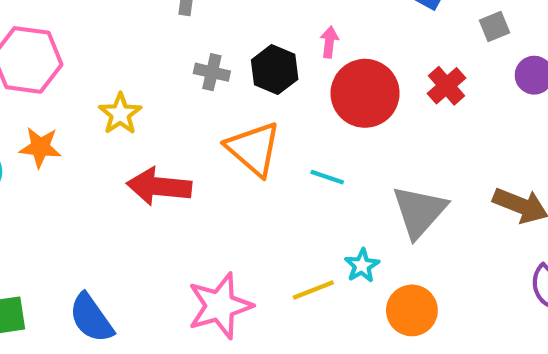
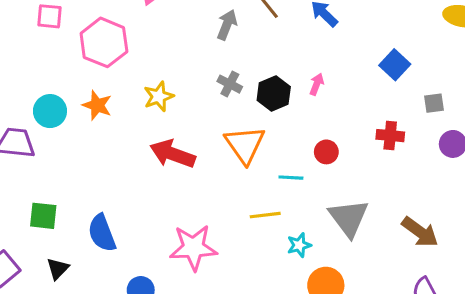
red cross: (447, 86) -> (390, 136), turned 32
red circle: (365, 93) -> (326, 152), moved, size x0.5
cyan line: (327, 177) -> (291, 178), turned -30
gray triangle: (419, 212) -> (349, 218), turned -33
yellow line: (313, 290) -> (265, 215), moved

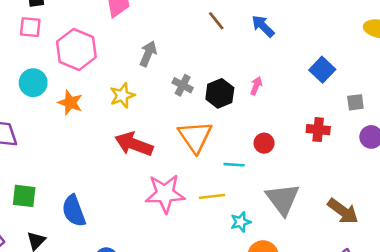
gray arrow: (227, 25) -> (148, 54), moved
cyan circle: (50, 111) -> (33, 83), moved
pink star: (193, 248) -> (165, 194), moved

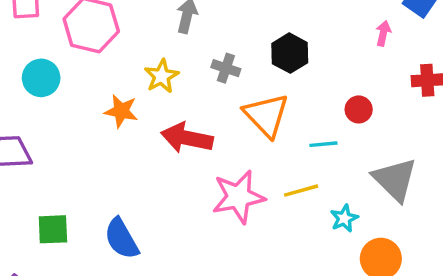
gray cross: (183, 85) -> (226, 68), moved
pink arrow: (256, 86) -> (383, 33), moved
orange star: (70, 103) -> (121, 111), moved

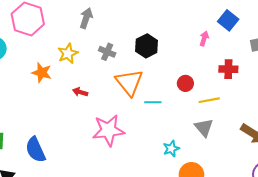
red arrow: (187, 138) -> (80, 92), size x0.5
cyan line: (323, 144) -> (153, 102), moved
gray triangle: (395, 179) -> (204, 128), size x0.7
yellow line: (301, 191) -> (209, 100), moved

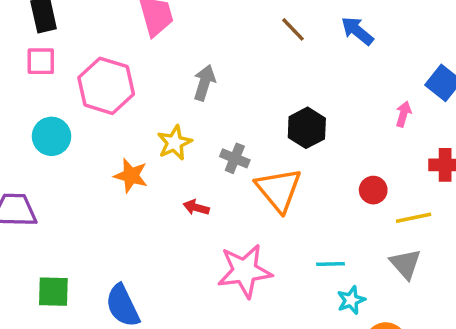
gray cross: (107, 52) -> (235, 158), moved
cyan line: (153, 102) -> (330, 264), moved

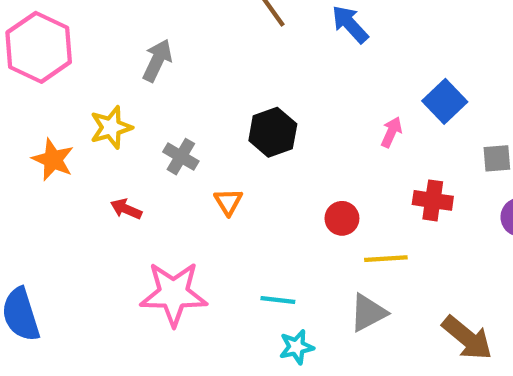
orange triangle: (279, 190) -> (228, 202), size x0.5
gray triangle: (405, 264) -> (368, 313), turned 36

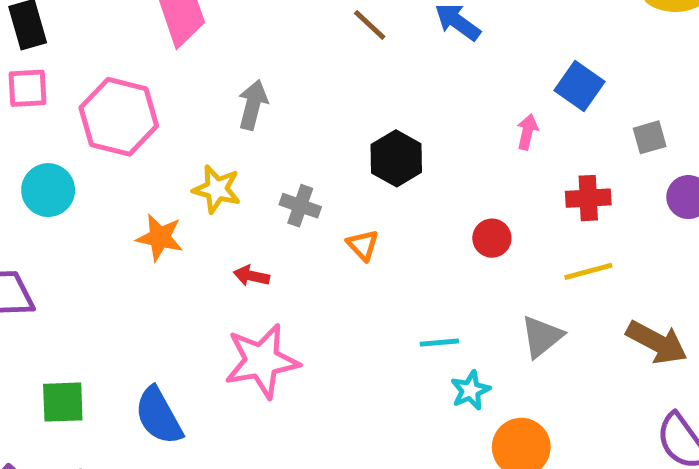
yellow star: (111, 127) -> (217, 189), turned -30
yellow line: (386, 259) -> (588, 271), moved
pink star: (174, 294) -> (262, 361), moved

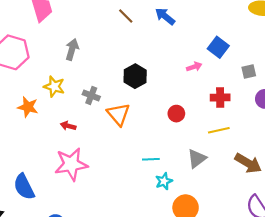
pink arrow: (527, 132) -> (194, 67), turned 56
orange triangle: (363, 245) -> (118, 114), size x1.6

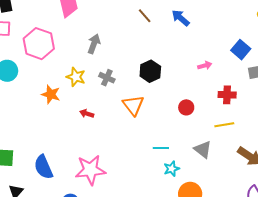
blue square: (218, 47) -> (241, 50), moved
gray cross: (91, 95) -> (107, 78), moved
gray triangle: (197, 158) -> (203, 149), turned -48
pink star: (71, 164) -> (90, 170), moved

